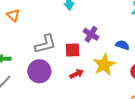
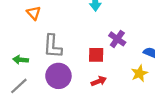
gray L-shape: (45, 44) -> (53, 46), moved, turned 105
yellow star: (104, 65) -> (139, 73), moved, size x0.7

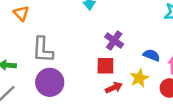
red square: (96, 55) -> (105, 66), moved
red arrow: (99, 81) -> (114, 88), moved

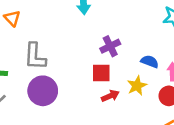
purple cross: (114, 40) -> (110, 46), turned 30

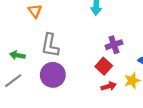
red square: (101, 73) -> (104, 66), turned 35

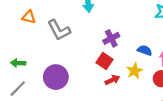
orange triangle: (35, 11) -> (29, 17), turned -32
gray L-shape: (50, 45) -> (59, 30), moved, turned -30

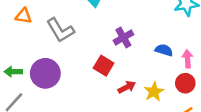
red square: (104, 61) -> (104, 66), moved
yellow star: (134, 71) -> (154, 92), moved
purple circle: (56, 77) -> (45, 73), moved

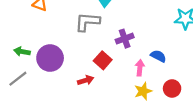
gray L-shape: (60, 30) -> (87, 22), moved, turned 115
pink arrow: (187, 59) -> (140, 68), moved
red arrow: (127, 87) -> (86, 80), moved

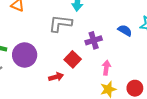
blue semicircle: (158, 56) -> (125, 30), moved

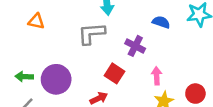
blue semicircle: (125, 30) -> (161, 22), moved
purple cross: (94, 40) -> (135, 46), turned -35

